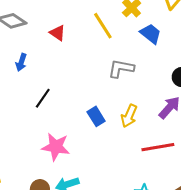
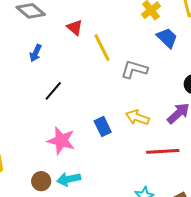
yellow line: (103, 26) -> (102, 48), moved
blue rectangle: (96, 116) -> (103, 126), moved
yellow arrow: (129, 116) -> (137, 117), turned 80

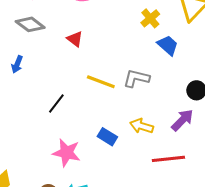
yellow line: (102, 48) -> (101, 82), moved, turned -40
blue arrow: (36, 53) -> (17, 64), moved
blue rectangle: (103, 126) -> (107, 137), turned -30

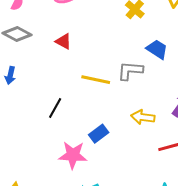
blue trapezoid: (168, 45) -> (157, 49), moved
blue rectangle: (107, 137) -> (99, 134), moved, turned -60

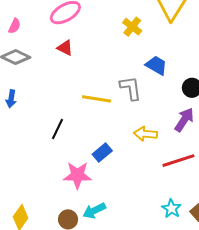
red triangle: (63, 41) -> (65, 48), moved
gray L-shape: (130, 71) -> (131, 88), turned 80

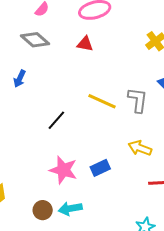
red triangle: (65, 48) -> (85, 44), turned -30
blue rectangle: (102, 152) -> (100, 168), moved

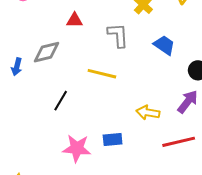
gray diamond: (35, 40) -> (46, 52), moved, turned -44
gray L-shape: (138, 100) -> (118, 35), moved
blue rectangle: (100, 168) -> (113, 139), turned 30

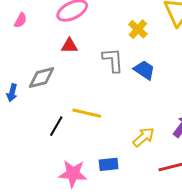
blue trapezoid: (164, 45) -> (144, 70), moved
yellow line: (102, 74) -> (87, 113), moved
yellow arrow: (148, 113) -> (144, 137), turned 130

